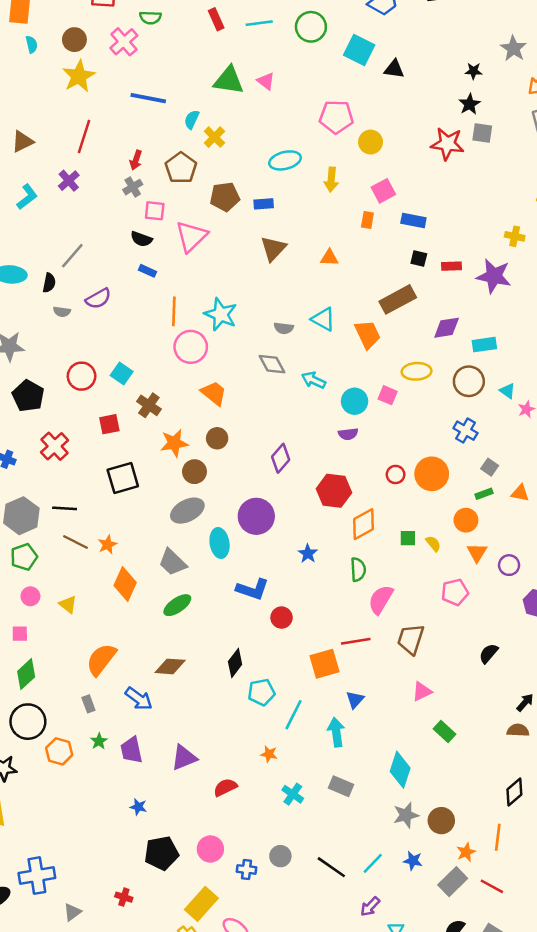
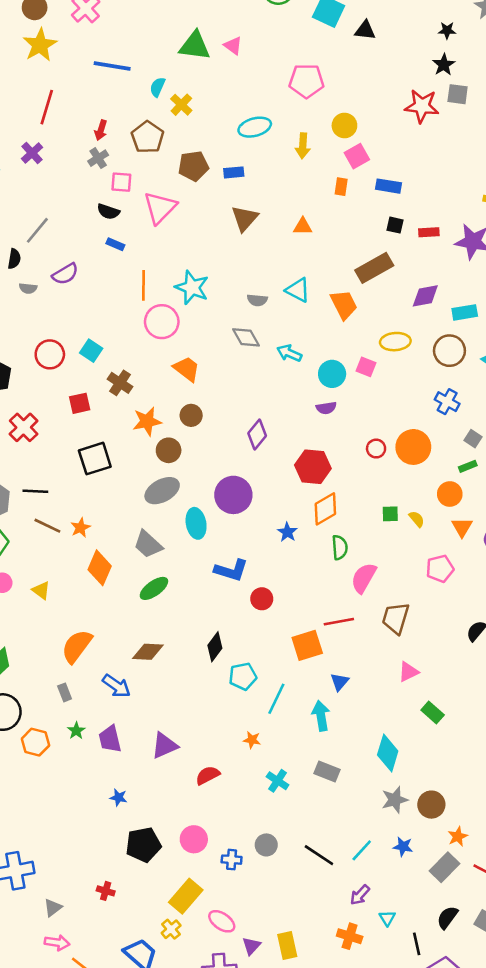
yellow circle: (371, 142) -> (344, 126), moved
orange diamond: (364, 524) -> (325, 509), moved

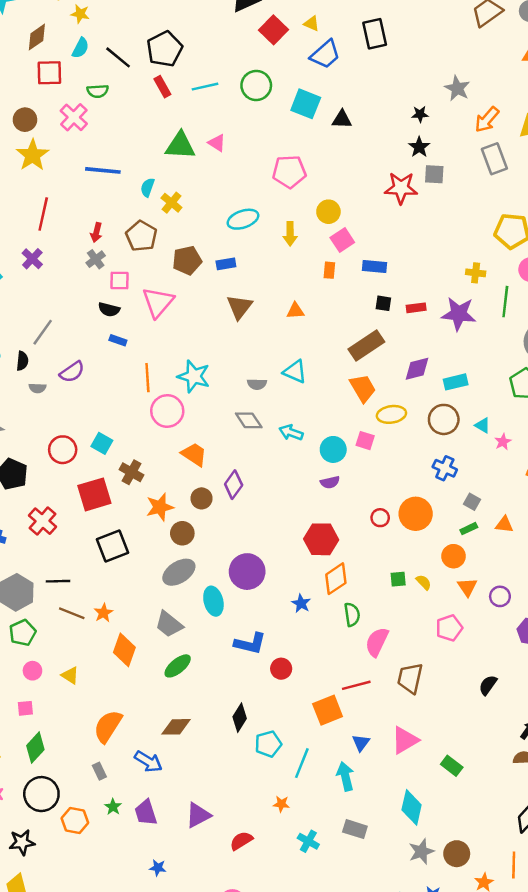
orange trapezoid: (344, 305) -> (363, 388), moved
red square: (80, 403) -> (94, 494), size x1.6
purple diamond: (257, 435) -> (234, 485), moved
pink triangle: (408, 672) -> (405, 740), moved, size x1.4

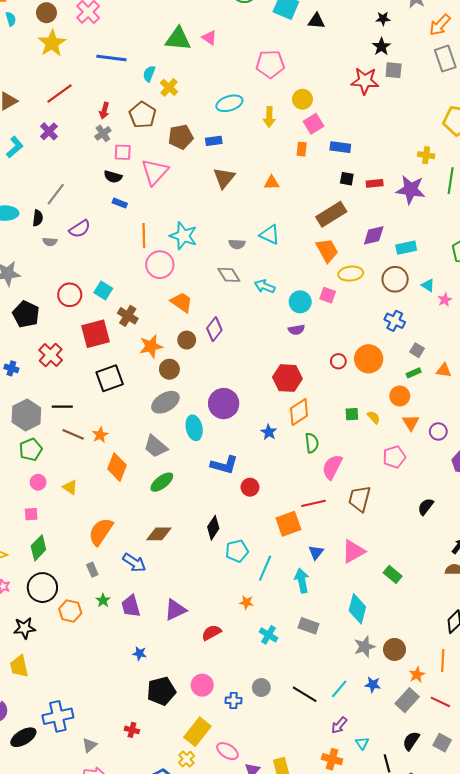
red line: (43, 214) -> (59, 94), turned 40

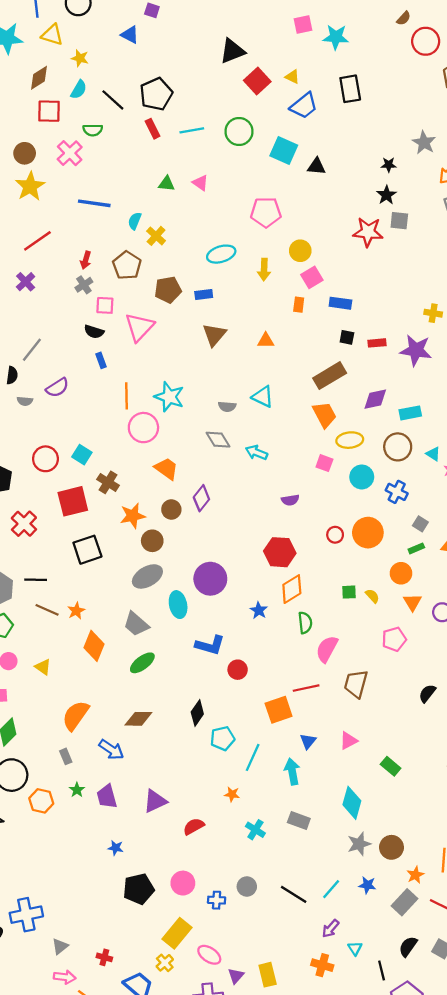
green triangle: (178, 39) -> (167, 184), size x0.6
blue rectangle: (120, 203) -> (101, 360), turned 48
cyan circle: (300, 302) -> (362, 477), moved
pink triangle: (353, 551) -> (348, 741), size x0.7
red cross: (132, 730) -> (104, 957), moved

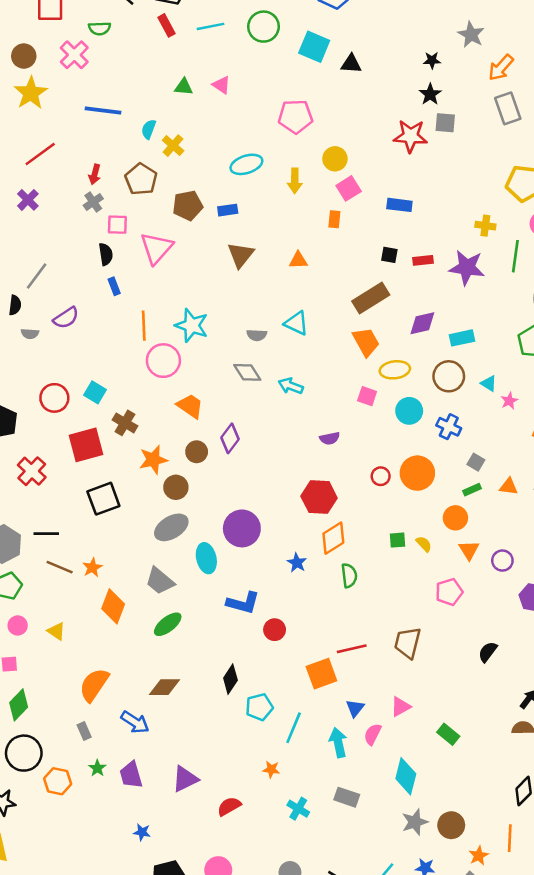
blue rectangle: (340, 303) -> (399, 205), moved
black semicircle: (94, 332) -> (106, 254), turned -114
pink semicircle: (327, 649) -> (373, 734), moved, size x0.7

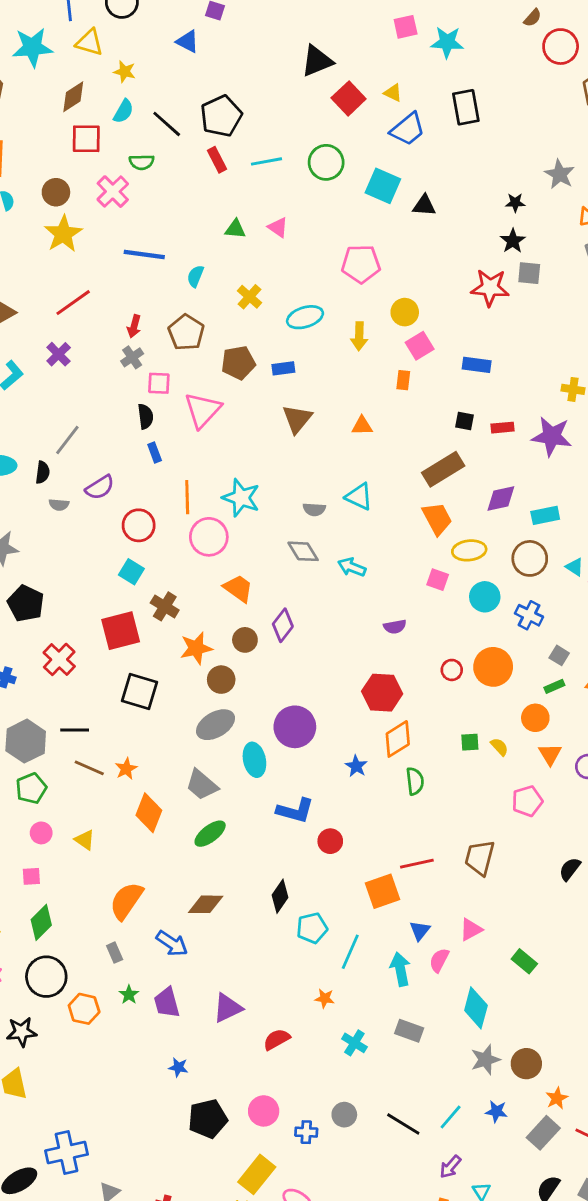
yellow cross: (173, 146) -> (250, 297), moved
red circle: (54, 398) -> (139, 525), moved
black square: (103, 499) -> (140, 691), turned 36

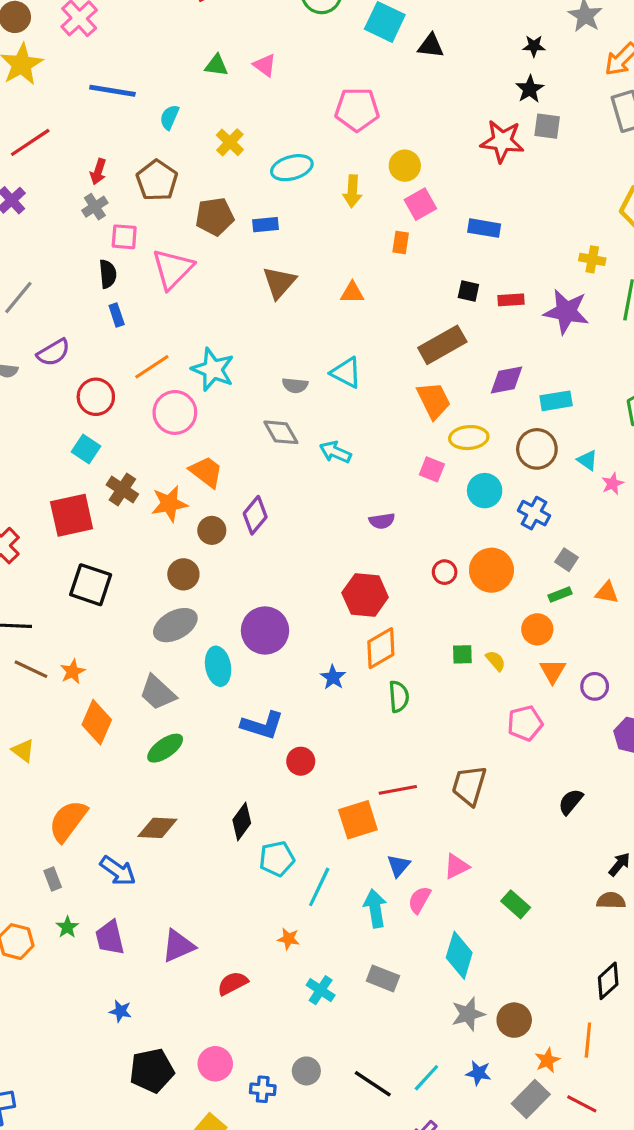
orange line: (187, 497) -> (152, 367), turned 56
orange star: (196, 648) -> (169, 504), moved

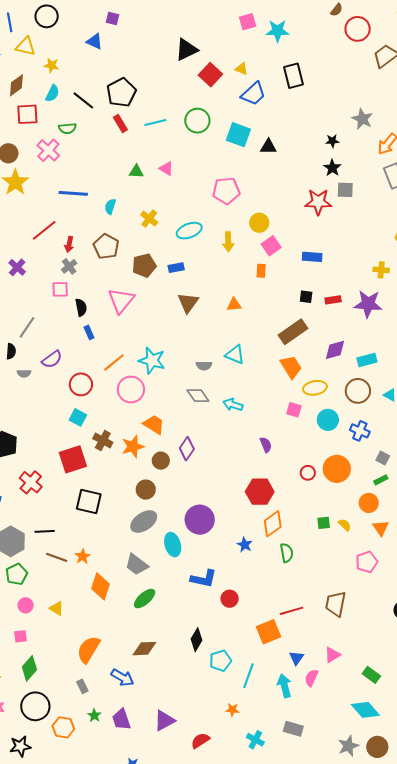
red line: (30, 142) -> (44, 230), moved
pink square: (124, 237) -> (60, 289), moved
purple semicircle: (382, 521) -> (266, 445), turned -98
cyan diamond: (459, 955) -> (365, 710), moved, turned -52

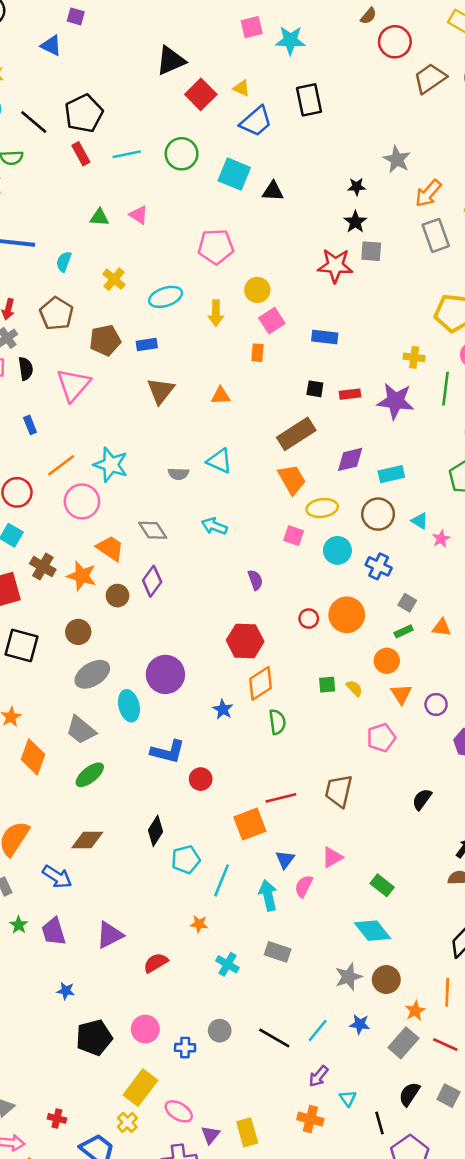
black semicircle: (81, 307) -> (26, 369), moved
gray diamond: (198, 396) -> (153, 530), moved
orange star: (133, 447) -> (82, 576), turned 30
brown circle: (146, 490) -> (78, 632), moved

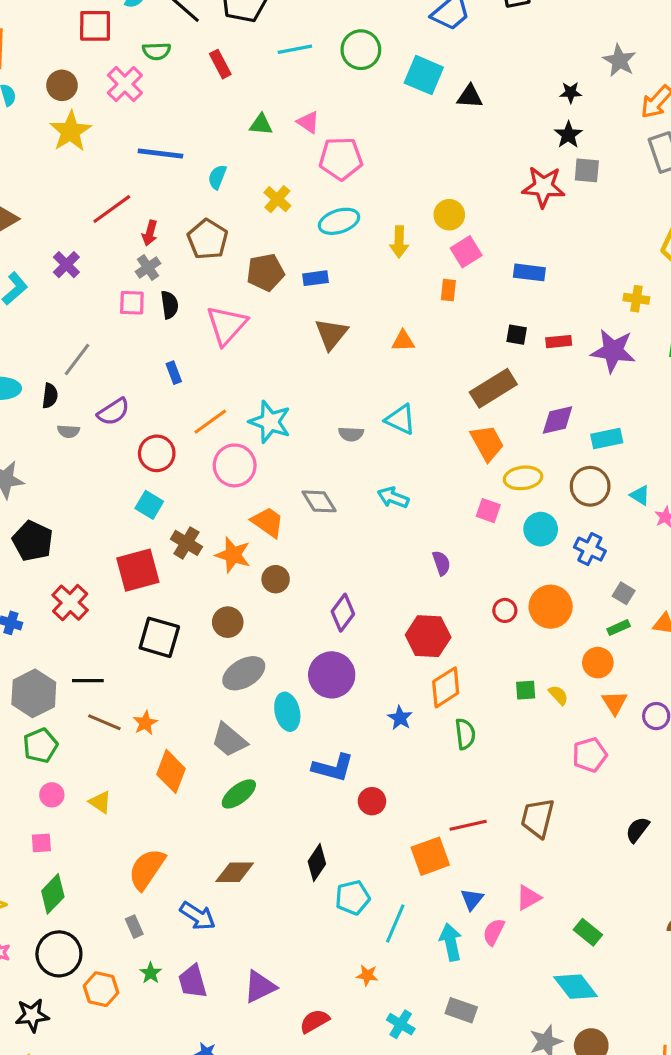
red rectangle: (81, 154) -> (220, 64), moved
pink pentagon: (216, 247) -> (341, 159), moved
purple diamond: (152, 581) -> (343, 613), moved

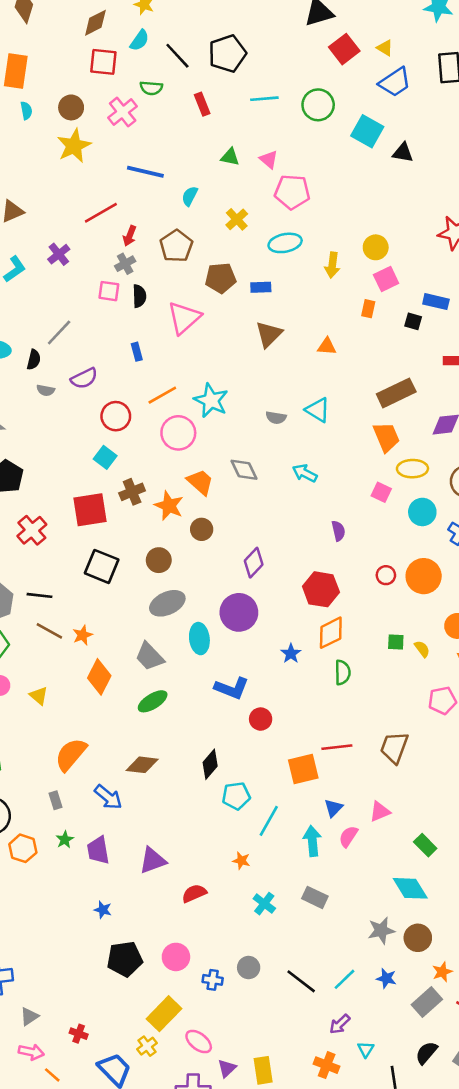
black square: (517, 335) -> (413, 321), moved
brown cross: (186, 543) -> (132, 492), turned 30

